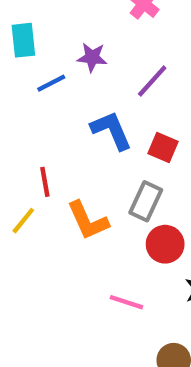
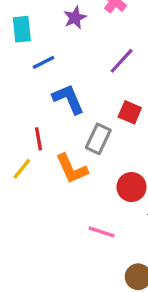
purple star: (92, 57) -> (75, 18), moved, turned -30
blue L-shape: (111, 130) -> (68, 99), moved
gray rectangle: (146, 201) -> (98, 139), moved

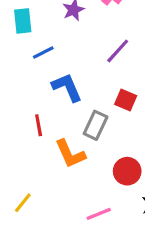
yellow line: (22, 169) -> (23, 203), moved
pink line: (102, 232) -> (99, 214), turned -40

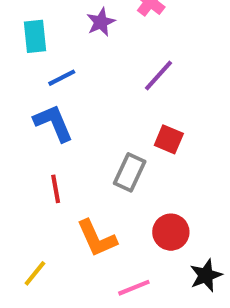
blue L-shape: (67, 87) -> (53, 123), moved
red line: (39, 125) -> (56, 189), moved
orange L-shape: (70, 154) -> (97, 238), moved

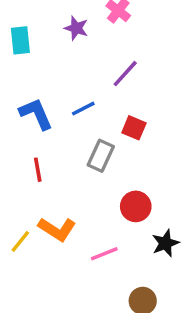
purple star: (101, 22) -> (76, 28), turned -30
blue line: (62, 78) -> (83, 109), moved
orange L-shape: (97, 238) -> (57, 229), moved, turned -33

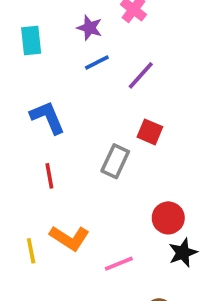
blue line: (83, 109) -> (97, 62), moved
red circle: (136, 206) -> (168, 218), moved
yellow line: (20, 241) -> (31, 251), turned -50

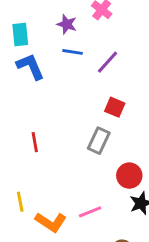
blue line: (97, 62) -> (73, 52), turned 36
blue L-shape: (48, 117) -> (30, 66), moved
gray rectangle: (115, 161) -> (99, 141), moved
orange L-shape: (69, 238) -> (51, 222), moved

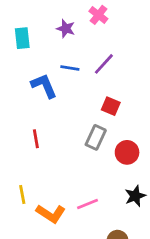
blue line: (73, 52) -> (70, 68), moved
blue L-shape: (30, 66) -> (44, 86), moved
red circle: (129, 176) -> (127, 152), moved

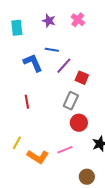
pink cross: (98, 15) -> (78, 20), moved
purple line: (104, 64) -> (64, 66), moved
red circle: (127, 152) -> (79, 123), moved
yellow line: (22, 195) -> (17, 143), turned 40

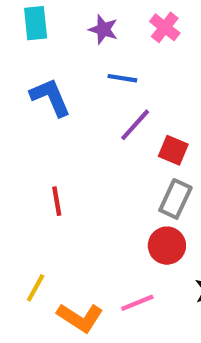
cyan rectangle: (17, 28) -> (36, 23), moved
blue line: (52, 50) -> (122, 78), moved
blue L-shape: (33, 63) -> (50, 97), moved
gray rectangle: (71, 101) -> (175, 199), moved

